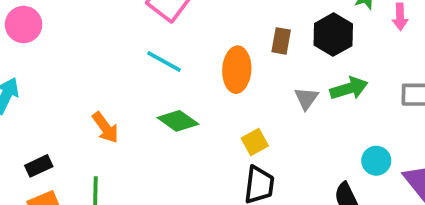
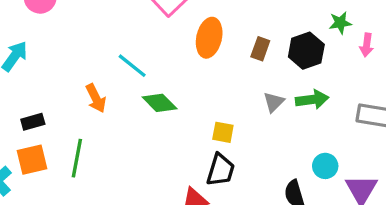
cyan line: (164, 61) -> (132, 66), moved
orange ellipse: (237, 70) -> (209, 38), moved
yellow square: (255, 142) -> (223, 132), turned 30

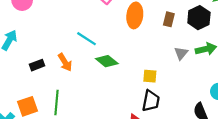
black rectangle: (33, 122) -> (37, 65), moved

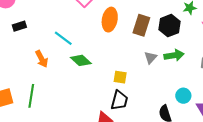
brown rectangle: (169, 19) -> (141, 25), size x1.5
black rectangle: (37, 65) -> (19, 26), moved

